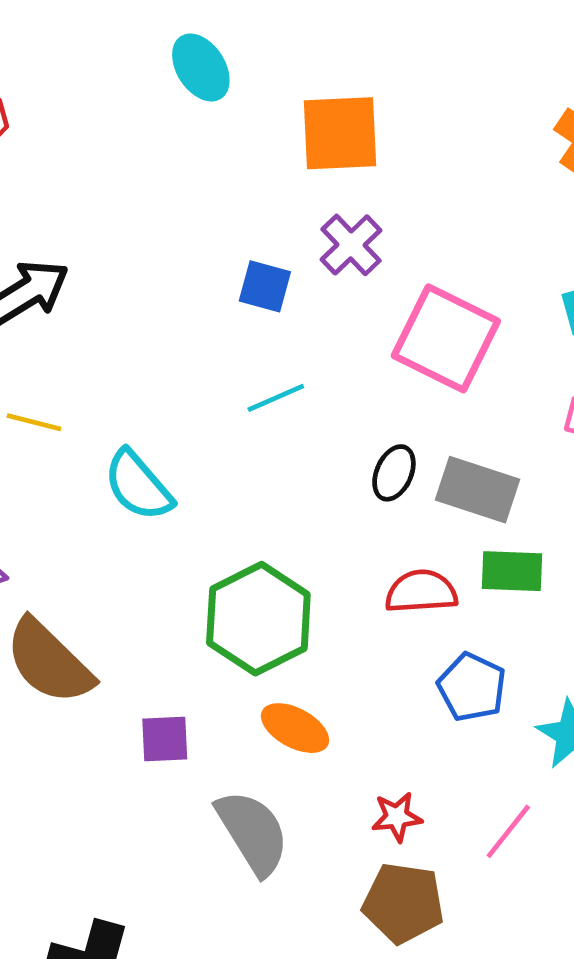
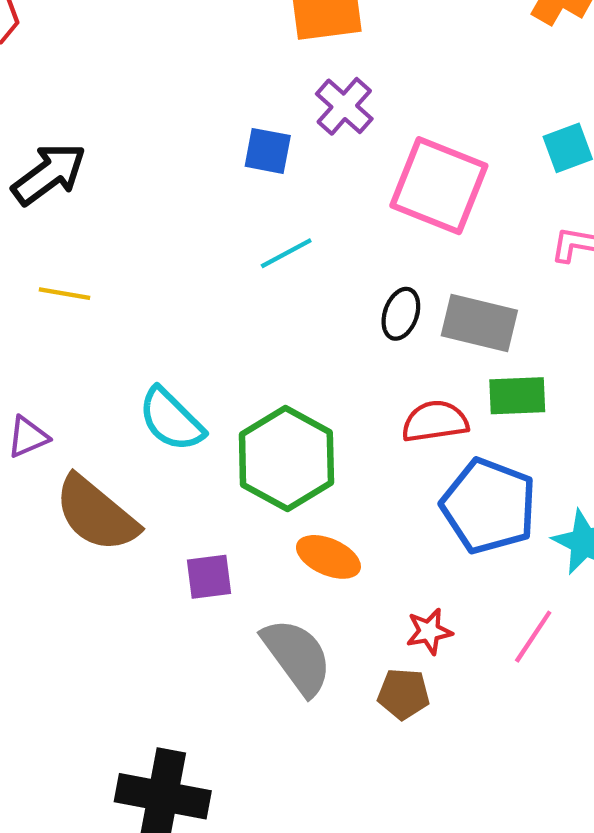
cyan semicircle: (138, 486) -> (171, 420), moved
blue pentagon: (472, 687) -> (489, 506), size x1.5
brown pentagon: (403, 903) -> (404, 694), moved, size x0.7

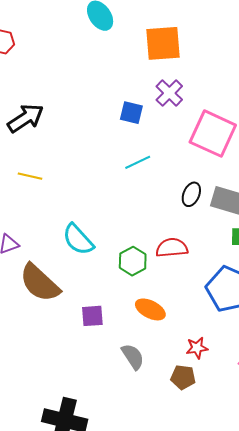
red semicircle: (435, 421) -> (172, 248), moved
green hexagon: (286, 459) -> (133, 261), size x0.6
gray semicircle: (297, 657) -> (133, 357), size x0.7

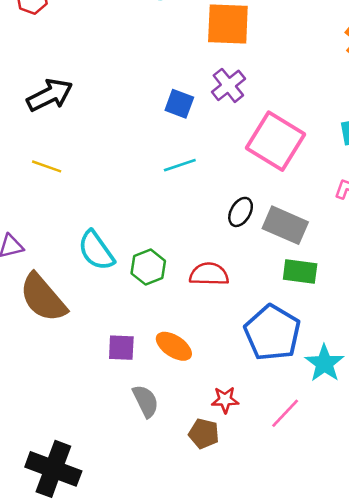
green hexagon: (133, 261) -> (148, 267), moved
purple square: (92, 316) -> (121, 348), moved

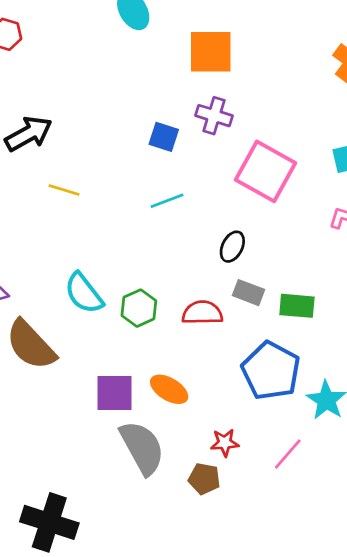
purple cross: (228, 85) -> (214, 116), turned -32
yellow line: (47, 166) -> (64, 190), moved
gray rectangle: (285, 225) -> (248, 293), moved, size x0.7
purple square: (121, 348) -> (114, 393), size x1.4
gray semicircle: (146, 401) -> (142, 448), size x1.6

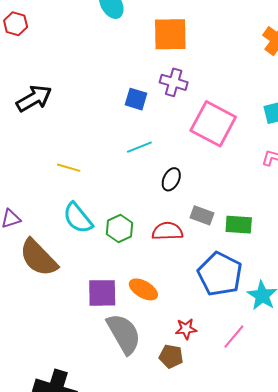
yellow line: (64, 190) -> (69, 168), moved
black ellipse: (232, 247) -> (171, 179), moved

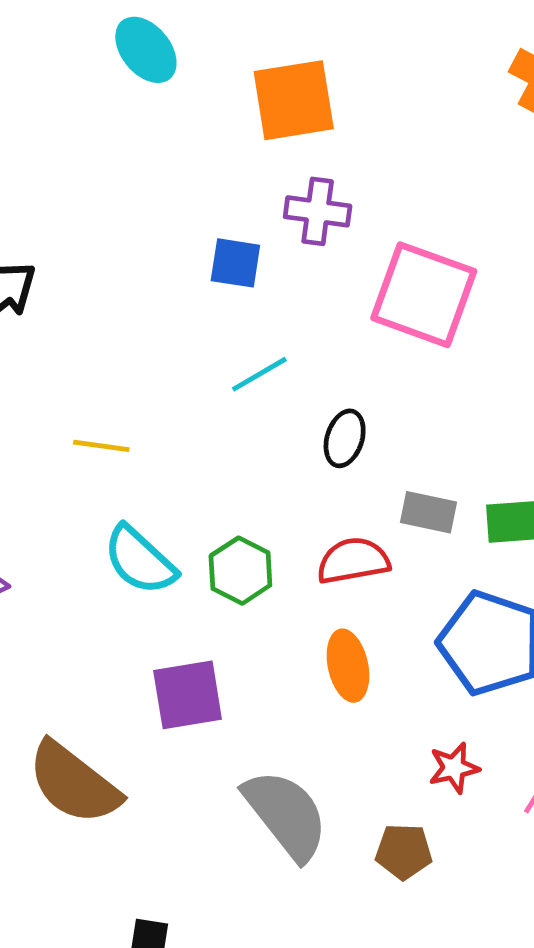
brown semicircle: (38, 258) -> (74, 783), moved
orange ellipse: (143, 289) -> (348, 666), moved, turned 56
purple square: (102, 293) -> (188, 695), moved
red star: (186, 329) -> (454, 768), moved

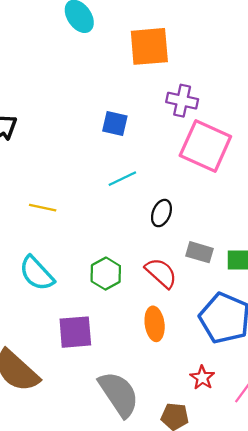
purple cross: (318, 211) -> (182, 101), moved
cyan semicircle: (140, 560) -> (37, 273), moved
red semicircle: (353, 561) -> (161, 273), turned 48
red star: (454, 768) -> (202, 378), turned -30

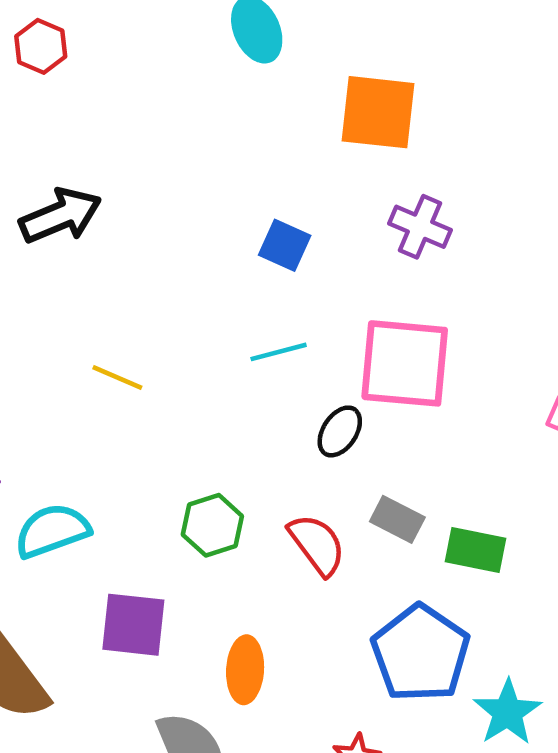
pink square: (205, 146) -> (405, 363), moved, turned -30
cyan semicircle: (37, 273) -> (52, 531), moved, turned 102
orange ellipse: (155, 324) -> (245, 670), moved

